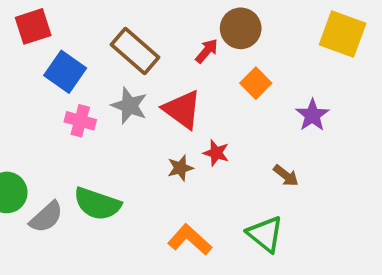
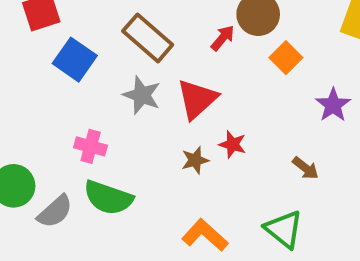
orange square: (256, 83) -> (286, 58), moved
red triangle: (182, 109) -> (197, 99), turned 42
pink cross: (80, 121) -> (91, 146), moved

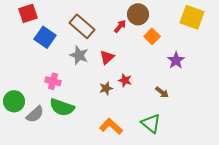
red triangle: (197, 99) -> (107, 57), size x0.7

